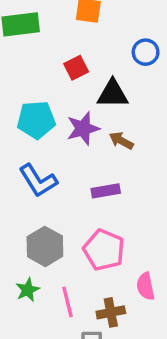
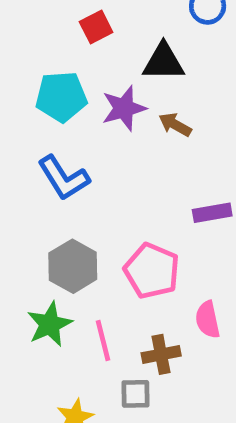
red square: (76, 68) -> (96, 27), moved
purple rectangle: (106, 191) -> (212, 213), moved
green star: (28, 290) -> (50, 324), size x1.4

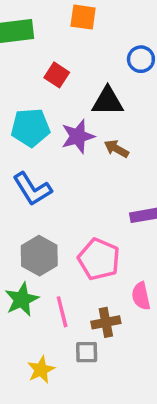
red square: (96, 27) -> (57, 75), turned -30

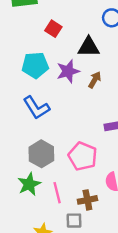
brown arrow: (116, 149) -> (95, 80), turned 91

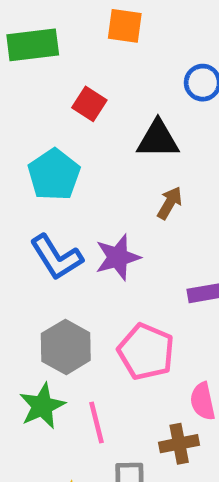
cyan pentagon: (35, 65) -> (54, 175), turned -30
purple star: (68, 71) -> (118, 257), moved
brown cross: (87, 200) -> (179, 444), moved

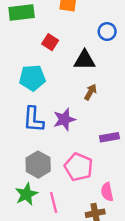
cyan pentagon: (54, 175) -> (32, 78), turned 30
blue L-shape: (56, 257) -> (33, 119), turned 36

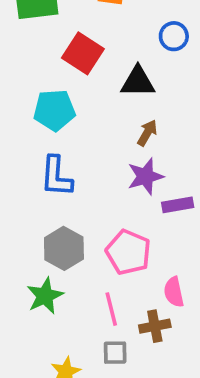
red square: (50, 42) -> (83, 53), size x1.5
purple star: (64, 119) -> (145, 176), moved
pink line: (54, 203) -> (111, 309), moved

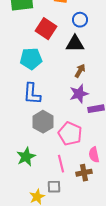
blue circle: (174, 36) -> (80, 20), moved
gray hexagon: (64, 248) -> (43, 122), moved
gray square: (115, 353) -> (54, 187), moved

